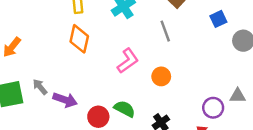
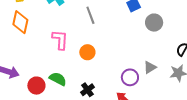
pink L-shape: (128, 61) -> (60, 40), turned -50
gray triangle: (238, 96) -> (150, 67), turned -32

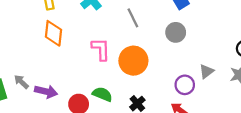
gray circle: (154, 23) -> (176, 32), moved
orange circle: (87, 52) -> (133, 61), size x1.6

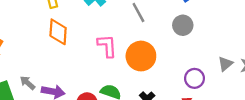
gray triangle: (206, 71) -> (225, 64), moved

